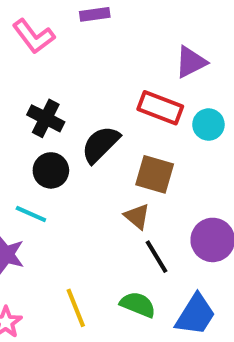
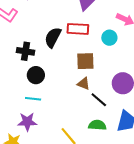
cyan circle: (208, 125) -> (109, 38), moved
black semicircle: (101, 144) -> (53, 37), moved

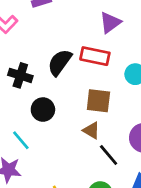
black circle: (36, 75) -> (43, 110), moved
cyan line: (33, 99) -> (21, 140), turned 35

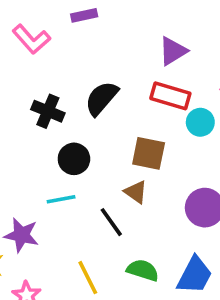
red rectangle: (95, 56) -> (170, 96), moved
cyan line: (21, 140) -> (61, 199), moved, turned -65
black line: (109, 155) -> (111, 222), moved

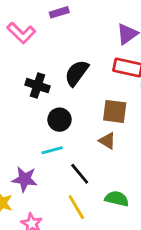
black line: (111, 222) -> (80, 174), moved

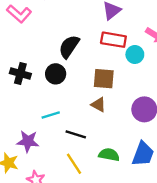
black cross: (37, 86) -> (20, 74), moved
black circle: (60, 120) -> (56, 74), moved
black line: (80, 174) -> (76, 134), turned -30

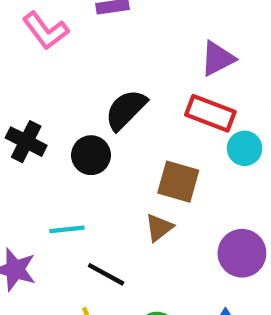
brown triangle: (98, 105) -> (159, 228), turned 42

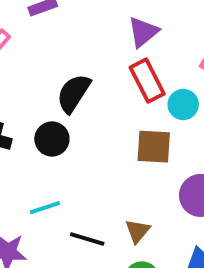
red rectangle: (210, 113) -> (147, 81), turned 54
brown square: (178, 182) -> (154, 147), moved
brown triangle: (159, 228) -> (138, 231), moved

